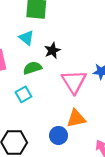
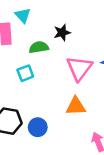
cyan triangle: (26, 38) -> (23, 15), moved
blue circle: (59, 135) -> (38, 127), moved

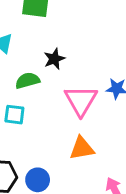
cyan square: (25, 73) -> (14, 115), turned 35

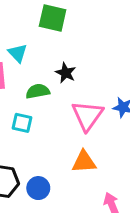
black star: (54, 59) -> (66, 73), turned -30

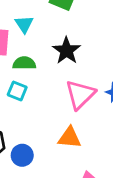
black star: (66, 73) -> (67, 51), size x1.4
green semicircle: (38, 91) -> (24, 63), moved

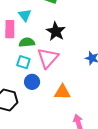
pink triangle: (80, 95) -> (48, 58), moved
blue circle: (22, 155) -> (32, 82), moved

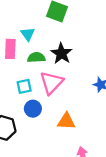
green semicircle: (27, 42) -> (36, 57), moved
cyan square: (23, 62) -> (24, 86), turned -32

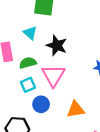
cyan triangle: (28, 34) -> (30, 33), moved
green semicircle: (36, 57) -> (28, 63), moved

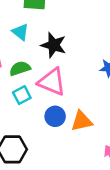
pink triangle: (53, 75) -> (52, 82), turned -35
blue circle: (41, 104) -> (55, 116), moved

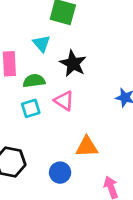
pink triangle: (52, 82) -> (64, 101), size x0.7
blue circle: (55, 116) -> (60, 173), moved

